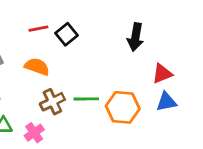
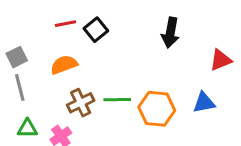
orange semicircle: (37, 67) -> (64, 65), turned -40
red triangle: (162, 74) -> (221, 60), moved

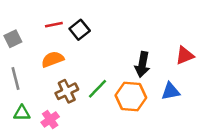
black arrow: (170, 33) -> (142, 64), moved
gray square: (17, 57) -> (13, 39), moved
green line: (117, 100) -> (98, 89), turned -45

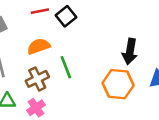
green line: (98, 89) -> (66, 67), moved, turned -65
brown cross: (67, 91) -> (37, 79), moved

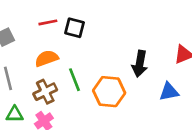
black square: (66, 16) -> (74, 28), turned -36
orange hexagon: (118, 84) -> (109, 92), moved

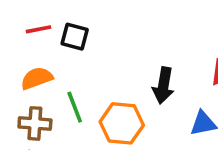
brown cross: (45, 92) -> (35, 123), turned 30

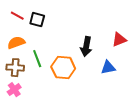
red line: (39, 29) -> (17, 16), turned 40

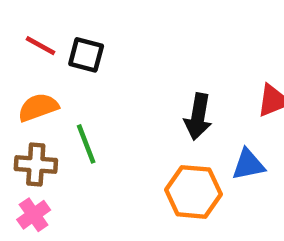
orange hexagon: (63, 68) -> (193, 192), moved

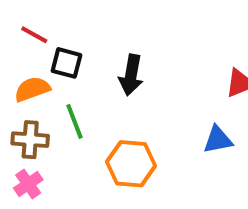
black square: (86, 55) -> (66, 63), moved
black arrow: (198, 117) -> (131, 75), moved
orange hexagon: (193, 192) -> (131, 164), moved

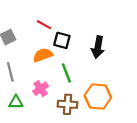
brown cross: (30, 140) -> (68, 104), moved
pink cross: (28, 184) -> (41, 89), moved

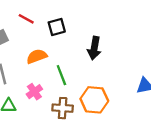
red line: (44, 25) -> (26, 19), moved
black square: (62, 40) -> (57, 27), moved, turned -30

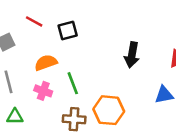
black arrow: (94, 48) -> (132, 55), moved
pink cross: (34, 92) -> (43, 91), moved, turned -35

